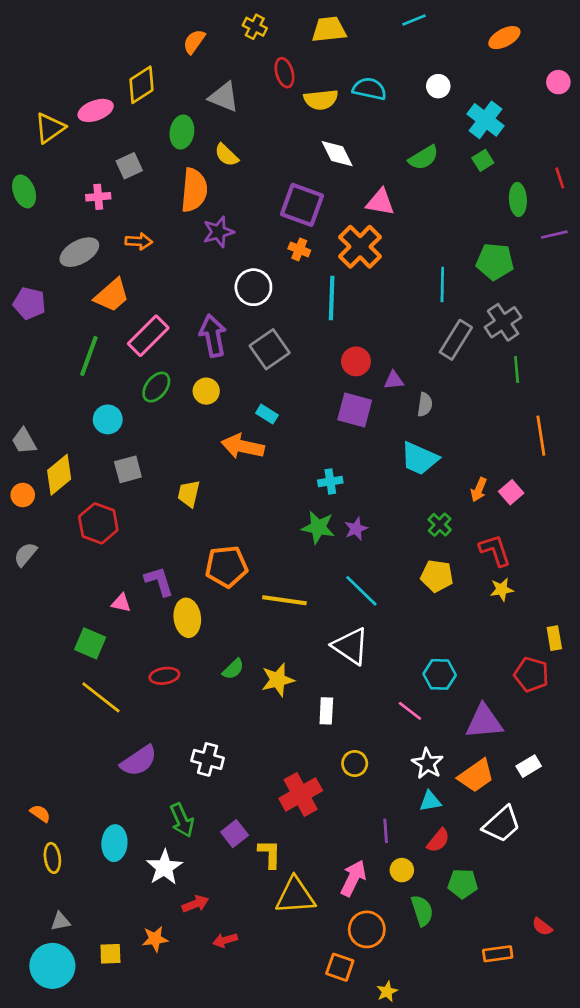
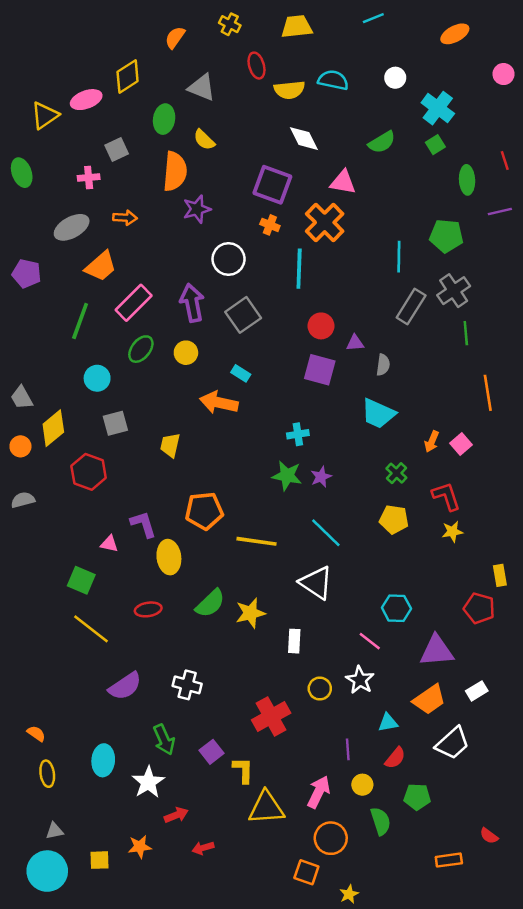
gray semicircle: (25, 554) -> (23, 500), turned 35
green semicircle: (233, 669) -> (210, 603), size x1.5
white star: (427, 763) -> (360, 680), moved

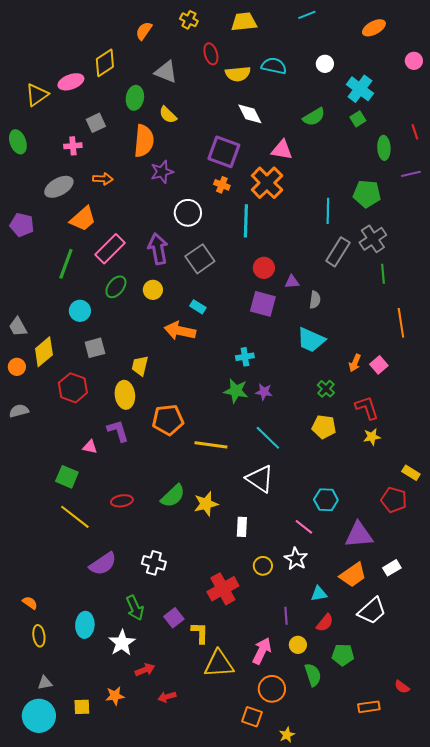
purple star: (321, 477) -> (264, 392), turned 30
yellow ellipse: (169, 557) -> (125, 395), moved
yellow rectangle: (500, 575) -> (411, 473), turned -48

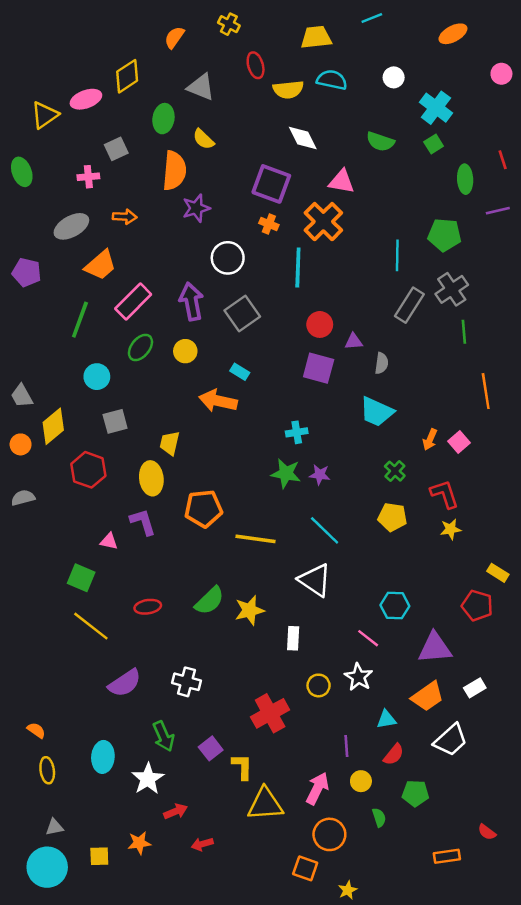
yellow trapezoid: (244, 22) -> (316, 37), moved
green semicircle: (314, 117) -> (380, 142), turned 50
green semicircle: (313, 675) -> (379, 817), size x0.7

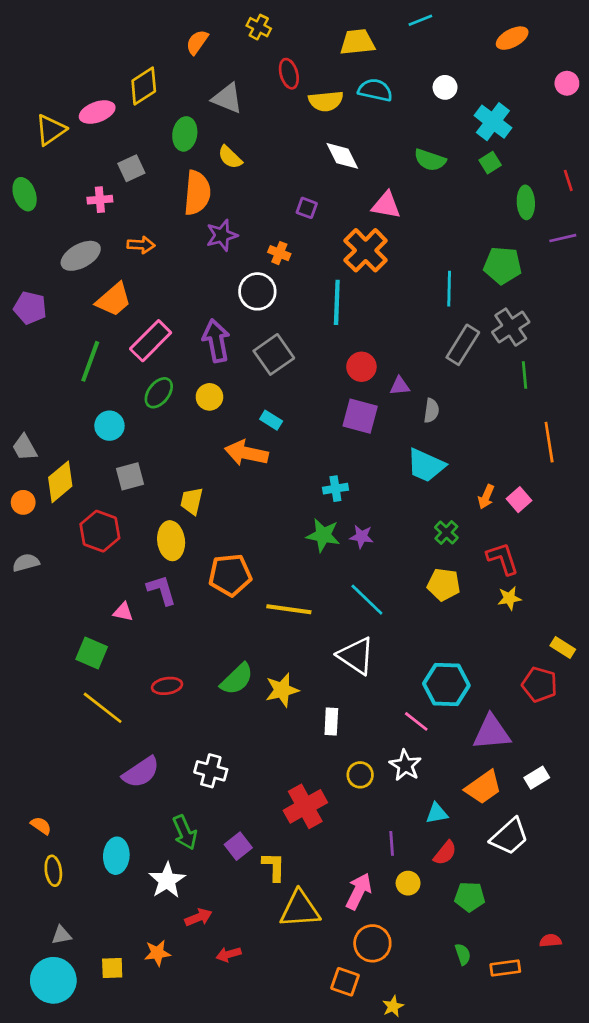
purple square: (271, 184) -> (307, 208), size x0.5
orange cross: (269, 224) -> (279, 253), moved
cyan hexagon: (395, 606) -> (446, 685), size x1.4
green semicircle: (379, 817) -> (463, 954), moved
red semicircle: (487, 832) -> (550, 941), turned 138

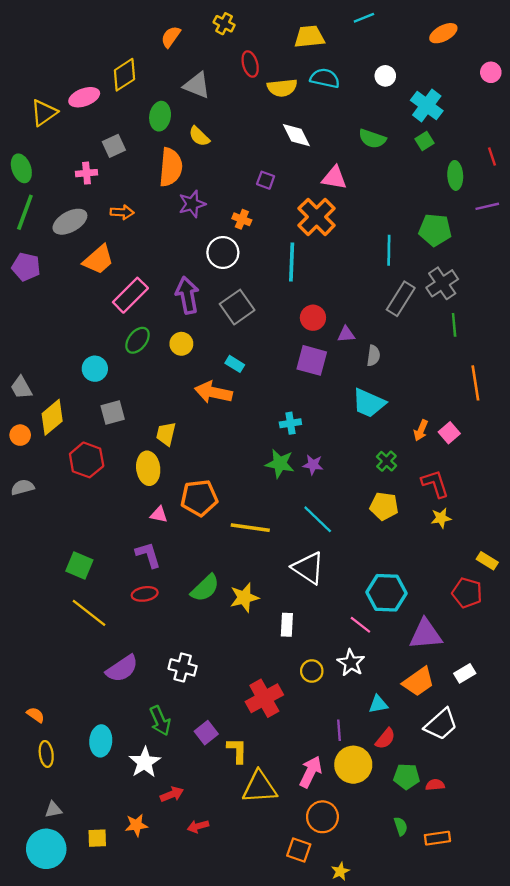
green line: (90, 361) -> (25, 212), moved
purple L-shape: (162, 590) -> (148, 555), moved
pink triangle: (123, 612) -> (159, 515), moved
yellow circle: (408, 883) -> (353, 765), size x1.8
red semicircle: (550, 941) -> (435, 785), moved

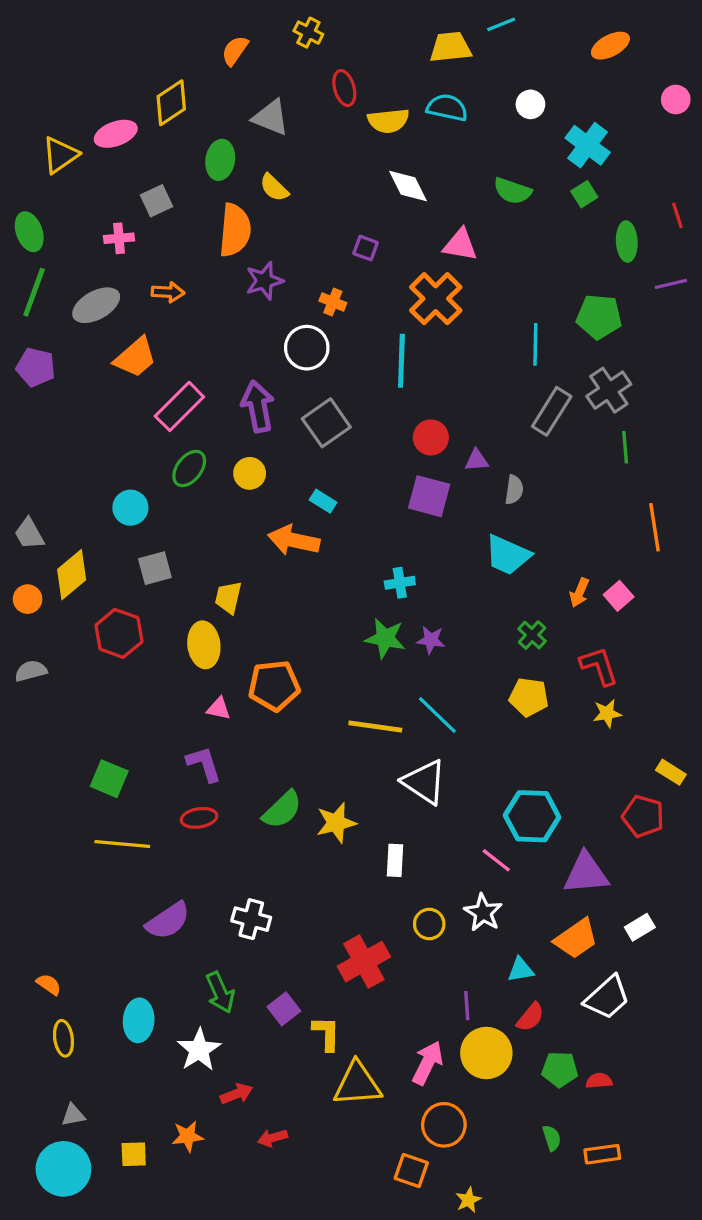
yellow trapezoid: (309, 37) -> (450, 47), moved
yellow line: (250, 528) -> (375, 726), moved
yellow line: (89, 613) -> (122, 844), turned -33

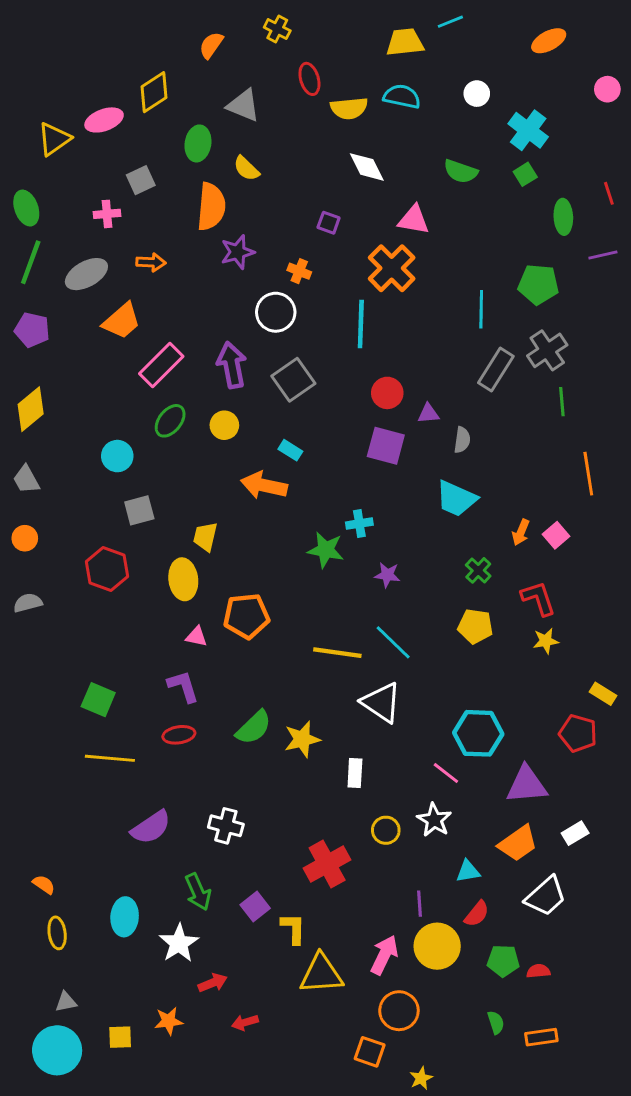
yellow diamond: (72, 575) -> (31, 409), moved
green star: (385, 638) -> (326, 550), moved

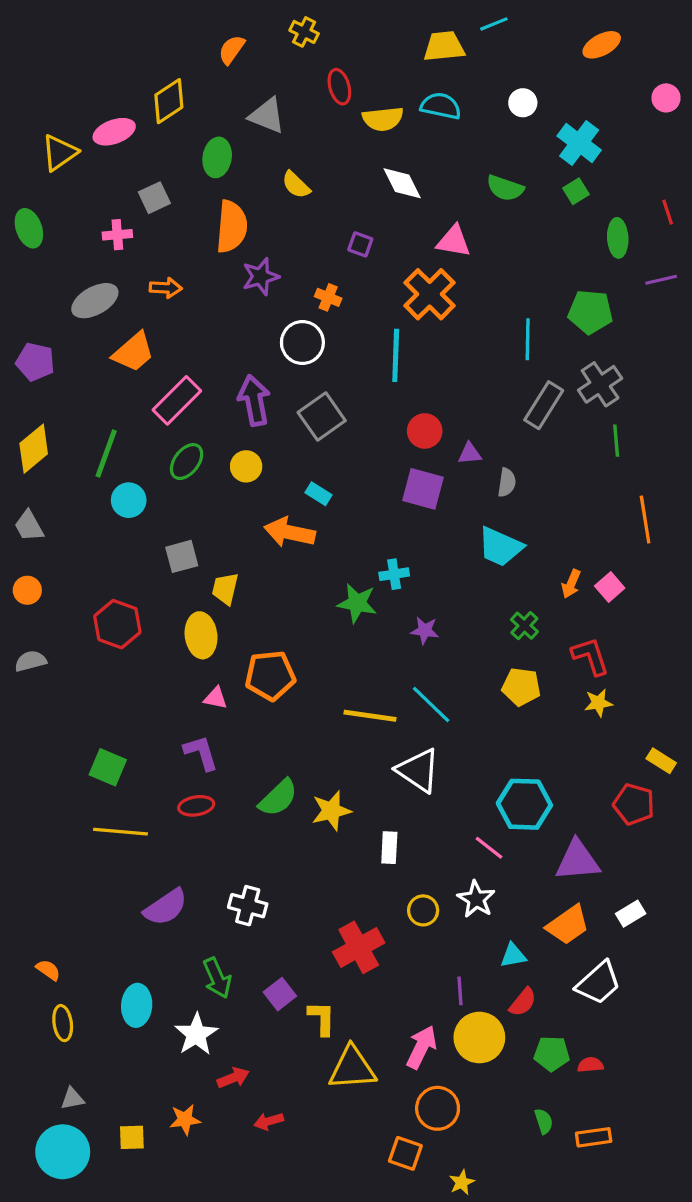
yellow semicircle: (246, 168) -> (296, 185), moved
green line: (31, 262) -> (106, 453), moved
gray square: (139, 510) -> (182, 556), moved

